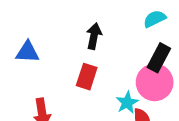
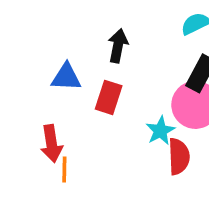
blue triangle: (27, 52) -> (66, 77), moved

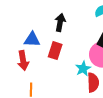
red arrow: (51, 144) -> (23, 61), moved

